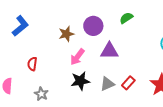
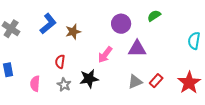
brown star: (66, 34) -> (73, 32), moved
black star: (80, 81) -> (89, 79), moved
gray star: (41, 94) -> (64, 85), moved

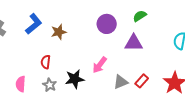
purple triangle: (137, 49) -> (134, 43), moved
pink arrow: (105, 55) -> (100, 65), moved

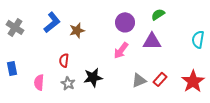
pink arrow: (100, 65) -> (121, 50), moved

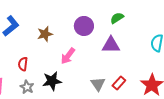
brown star: (77, 30) -> (45, 34), moved
pink arrow: (121, 50) -> (68, 56), moved
gray triangle: (139, 80) -> (98, 84), turned -42

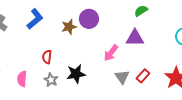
purple circle: (84, 26) -> (89, 19), moved
pink arrow: (68, 56) -> (111, 53), moved

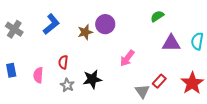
purple triangle: (135, 38) -> (171, 43), moved
gray triangle: (122, 77) -> (142, 91), moved
pink semicircle: (22, 79) -> (38, 75), moved

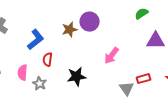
blue L-shape: (51, 24) -> (36, 40), moved
red rectangle: (159, 81) -> (144, 79), turned 32
gray star: (67, 85) -> (40, 84), moved

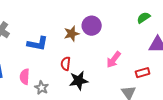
blue L-shape: (36, 40) -> (38, 44), turned 50
red semicircle: (48, 60) -> (66, 64), moved
red rectangle: (144, 79) -> (143, 73), moved

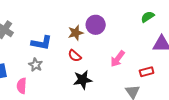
red semicircle: (66, 64) -> (75, 56), moved, turned -56
pink semicircle: (25, 77) -> (22, 86), moved
gray star: (42, 88) -> (36, 65), moved

